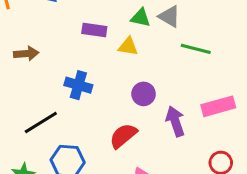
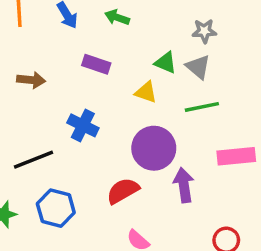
purple rectangle: (94, 30) -> (96, 64), moved
green line: (196, 49) -> (202, 107), moved, turned -36
purple circle: (144, 94) -> (154, 148), size x1.6
pink rectangle: (218, 106) -> (236, 156), moved

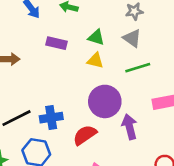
green triangle: (166, 63) -> (96, 37), moved
blue cross: (83, 125) -> (51, 118), moved, turned -30

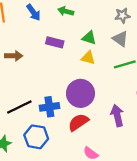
purple circle: (105, 101) -> (80, 93), moved

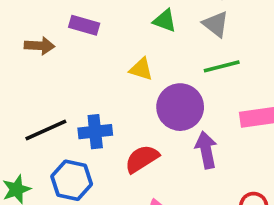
purple rectangle: (55, 42) -> (84, 25), moved
yellow triangle: (88, 58) -> (141, 69), moved
purple circle: (80, 93) -> (180, 107), moved

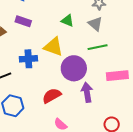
yellow triangle: (141, 69) -> (53, 47), size x1.5
blue cross: (95, 132) -> (28, 59), moved

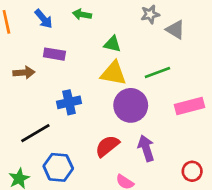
gray triangle: (95, 24) -> (175, 30), moved
yellow triangle: (53, 47) -> (113, 73), moved
purple arrow: (87, 92) -> (146, 148), moved

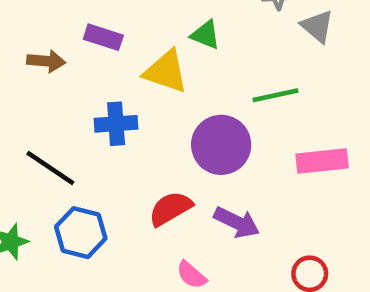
yellow triangle: (113, 73) -> (166, 72), moved
black line: (35, 133) -> (50, 168), turned 56
purple arrow: (146, 148) -> (237, 222), turned 125

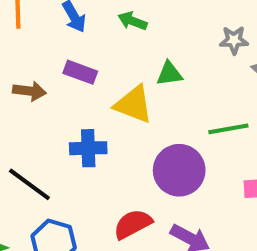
green triangle: (205, 35) -> (169, 74), turned -32

